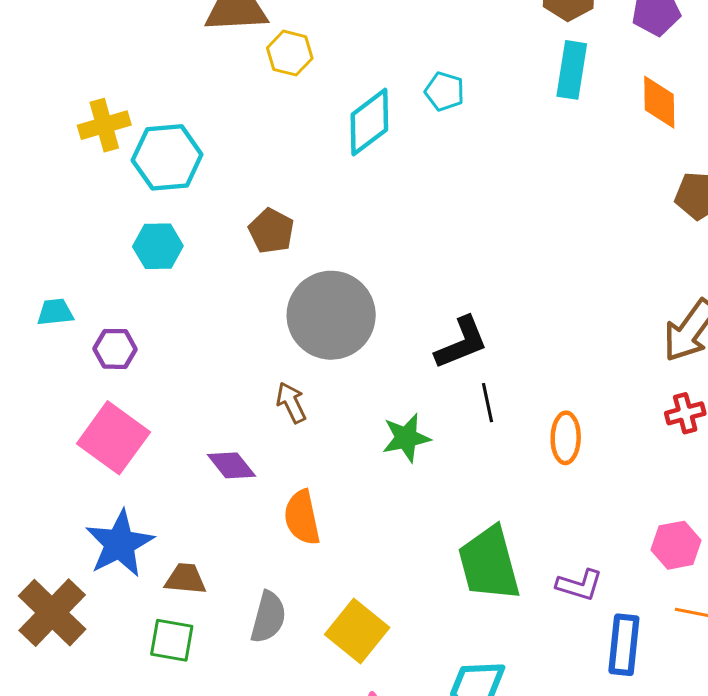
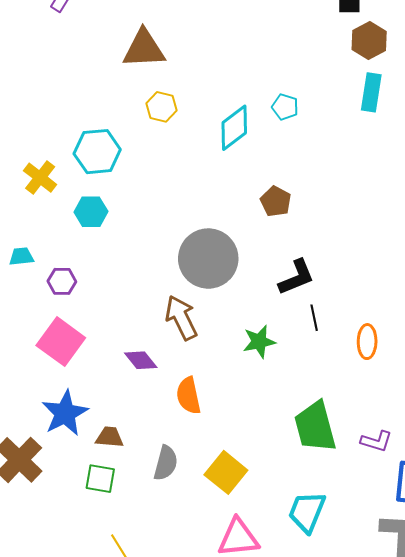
yellow hexagon: (290, 53) -> (162, 107), moved
yellow cross: (104, 125) -> (40, 178), moved, turned -36
brown pentagon: (271, 231) -> (276, 201), moved
brown arrow: (291, 403) -> (181, 318), size x1.6

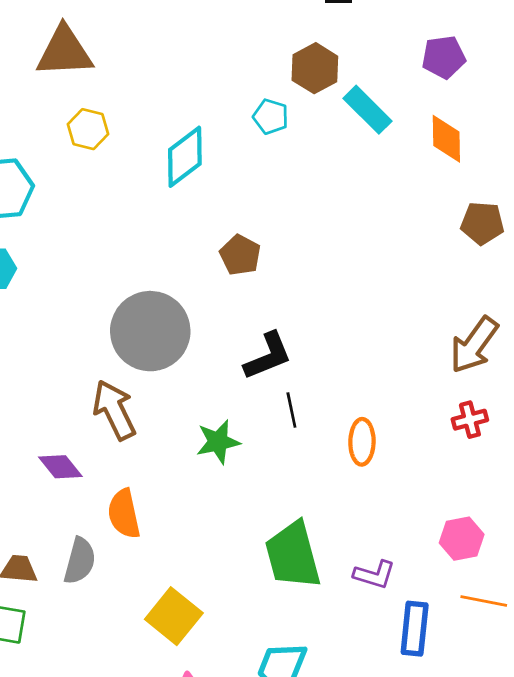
brown hexagon: (369, 41) -> (315, 68), moved
cyan rectangle: (371, 92) -> (368, 110), turned -54
cyan pentagon: (285, 107) -> (271, 117), moved
gray semicircle: (166, 463) -> (80, 561), moved

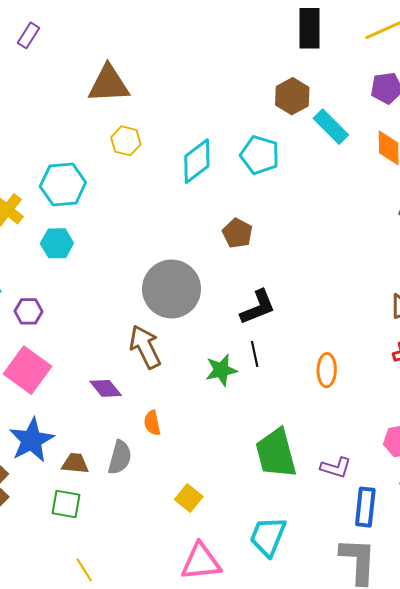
cyan pentagon: (271, 117) -> (260, 155), moved, size x1.5
black line: (291, 410) -> (255, 354), moved
orange semicircle: (124, 514) -> (152, 423), size x0.7
yellow square: (174, 616) -> (189, 498), size x0.7

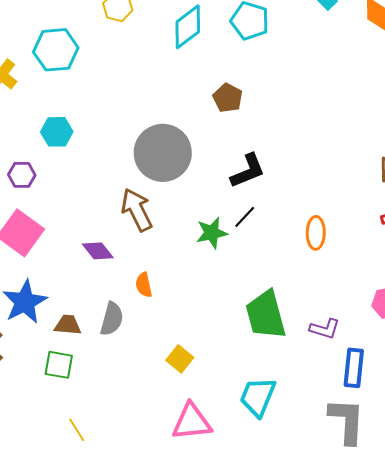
cyan hexagon: (57, 243) -> (57, 132), moved
black line: (255, 354) -> (245, 217), turned 55

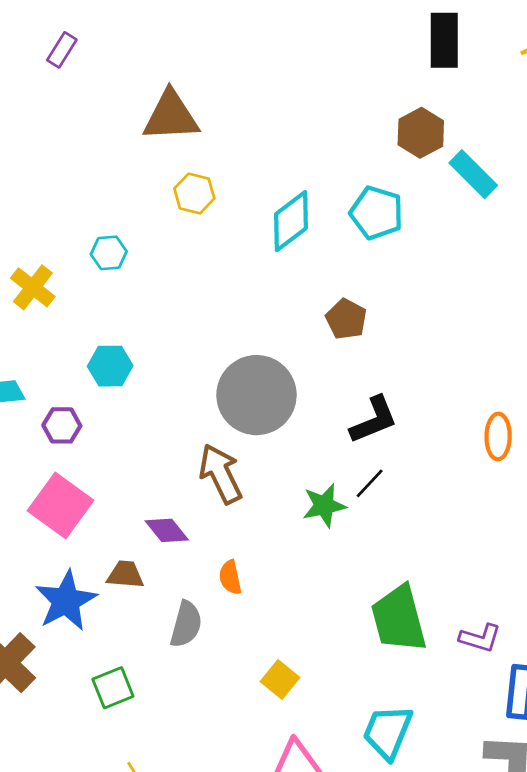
cyan hexagon: (56, 50) -> (109, 253), size x0.6
orange ellipse: (316, 233) -> (498, 436), moved
brown trapezoid: (68, 325) -> (125, 575), moved
green square: (59, 365) -> (113, 688), turned -32

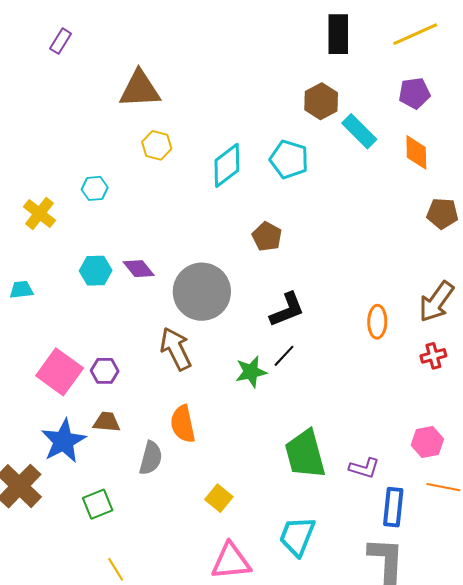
purple hexagon: (62, 425) -> (105, 371), moved
purple diamond: (167, 530) -> (139, 269), moved
orange semicircle: (230, 577) -> (183, 424), size x1.5

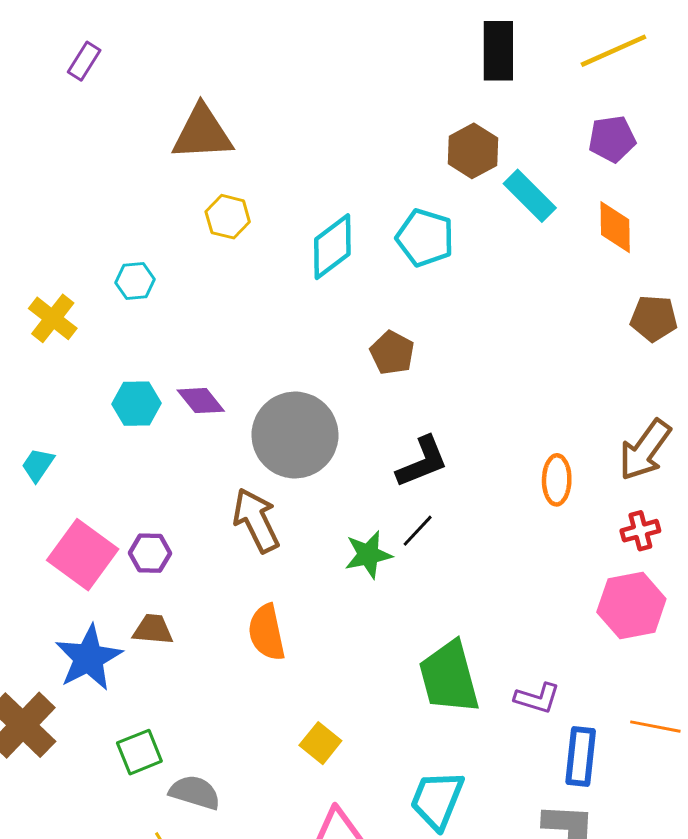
cyan trapezoid: (21, 290) -> (38, 465), moved, turned -50
pink hexagon: (427, 442) -> (631, 605), moved, size x1.4
gray semicircle: (151, 458) -> (195, 792), moved, turned -88

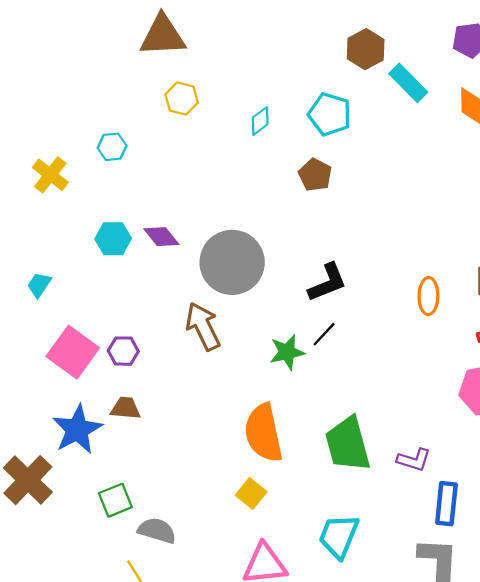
cyan diamond: (332, 247) -> (260, 121), size x0.6
brown pentagon: (392, 353) -> (315, 175), moved
orange semicircle: (267, 632) -> (264, 433), moved, size x1.4

